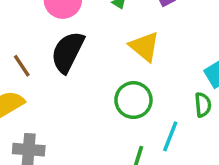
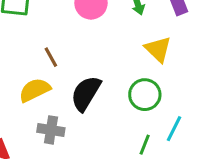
black semicircle: (68, 52) -> (86, 93), moved

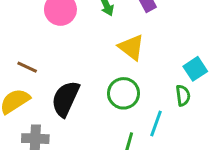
brown line: (51, 57) -> (27, 67), turned -30

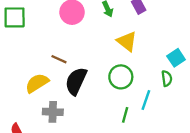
brown line: (27, 67) -> (59, 59), moved

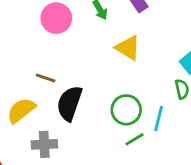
green circle: (121, 77) -> (126, 110), moved
green line: (125, 115) -> (135, 139), turned 49

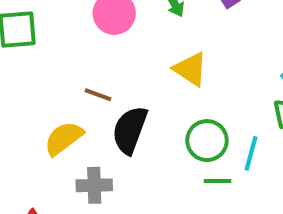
yellow triangle: (128, 48) -> (190, 69), moved
green line: (135, 139) -> (218, 181), turned 30

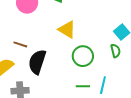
green circle: (207, 141) -> (83, 56), moved
cyan line: (251, 153) -> (103, 85), moved

